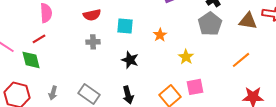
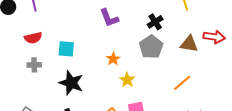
orange star: (160, 35) -> (113, 59), moved
black star: (130, 60) -> (71, 83), size x1.4

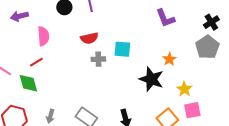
gray cross: (34, 65) -> (98, 59), moved
yellow star: (127, 80) -> (184, 89), moved
black star: (71, 83) -> (151, 79), moved

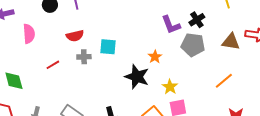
purple L-shape: (165, 18) -> (171, 25), moved
gray pentagon: (207, 47) -> (193, 45), turned -30
red line: (36, 62) -> (53, 65), moved

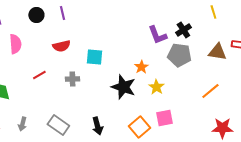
gray cross: (84, 57) -> (72, 79), moved
yellow star: (170, 87) -> (156, 87), moved

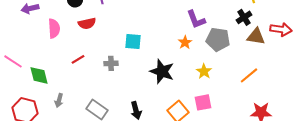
black cross: (183, 30) -> (244, 17), moved
red semicircle: (61, 46) -> (87, 23), moved
orange star: (141, 67) -> (185, 42), moved
yellow star: (156, 87) -> (204, 71), moved
gray arrow: (22, 124) -> (59, 100), moved

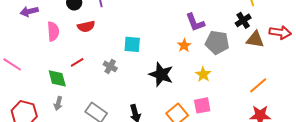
gray cross: (111, 63) -> (110, 66), turned 32
green diamond: (39, 75) -> (57, 78), moved
orange line: (249, 75) -> (258, 85), moved

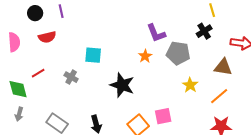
brown triangle: (255, 39) -> (223, 67), moved
yellow star: (203, 74) -> (190, 85), moved

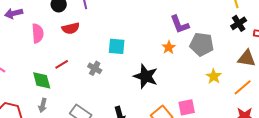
black cross: (204, 31) -> (239, 23), moved

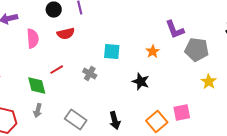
orange star: (169, 47) -> (153, 52), moved
black star: (146, 76) -> (141, 82), size x0.7

